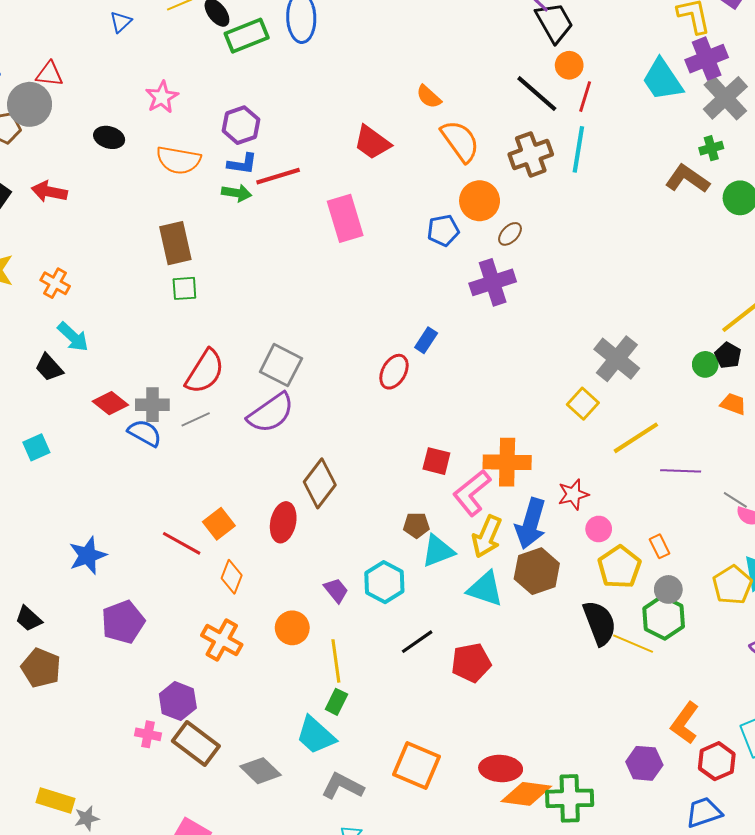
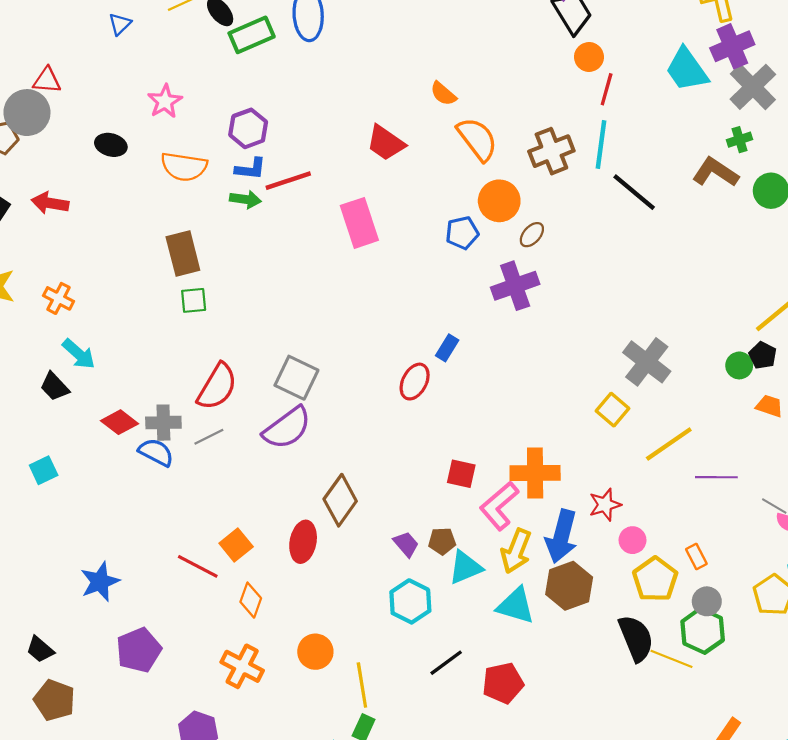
black line: (537, 94) -> (634, 192), moved
purple trapezoid: (336, 590) -> (406, 544), moved

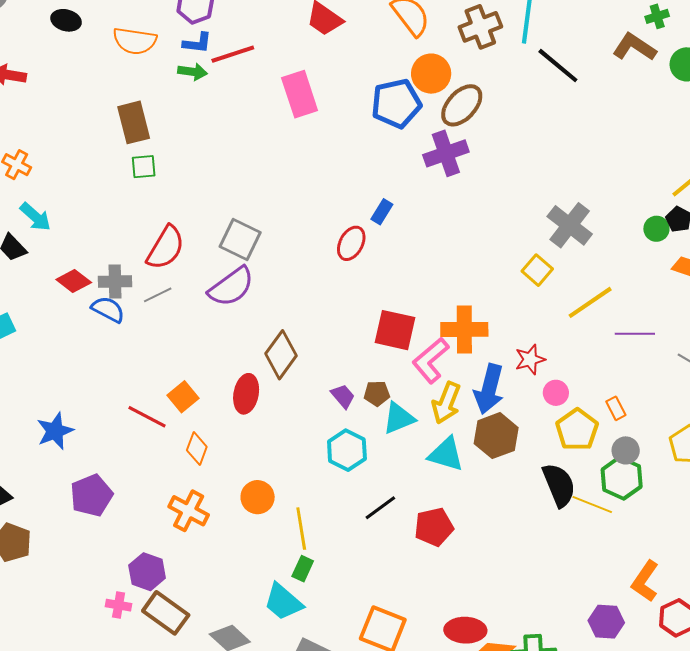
blue pentagon: (462, 233) -> (396, 104), size x1.6
brown ellipse: (532, 235) -> (462, 105), size x1.8
red square: (461, 474) -> (395, 330), size x1.5

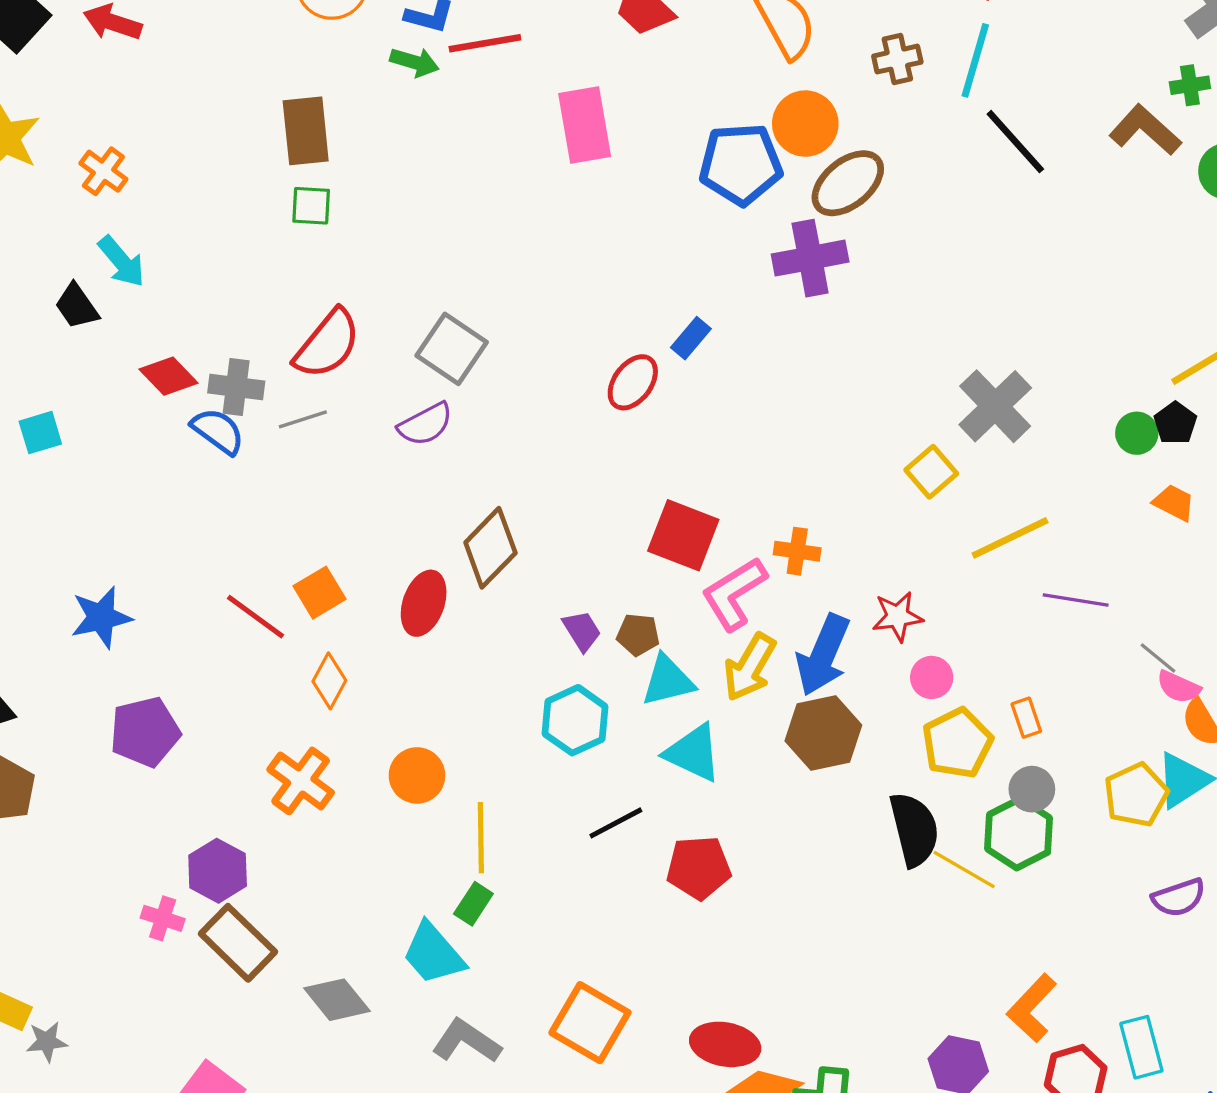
brown cross: (480, 27) -> (897, 59), size x0.7
purple semicircle: (231, 287) -> (425, 424), size x0.7
orange cross: (464, 329) -> (797, 551), size x0.6
cyan triangle: (446, 454) -> (693, 753), moved

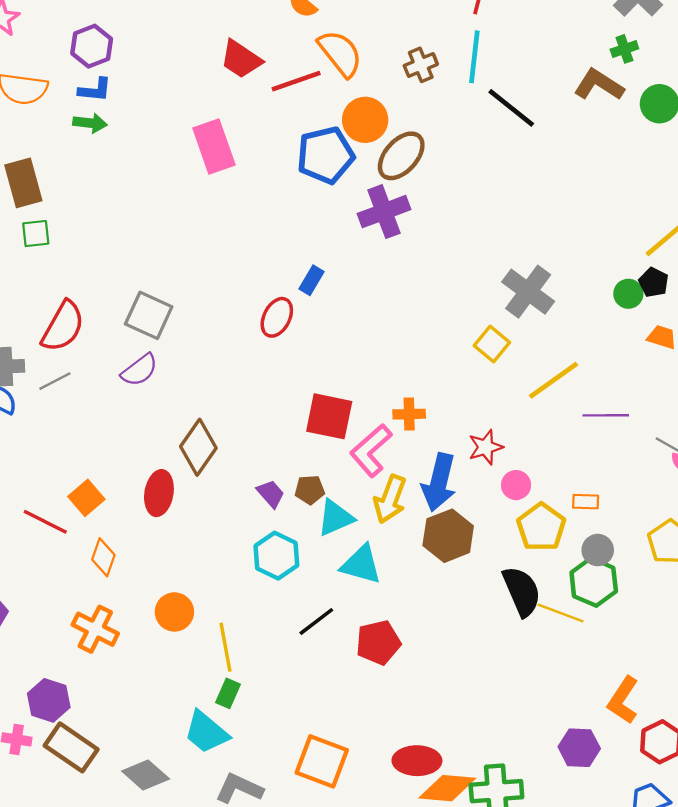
red line: (485, 43) -> (296, 81), moved
orange rectangle: (1026, 718) -> (586, 502), turned -60

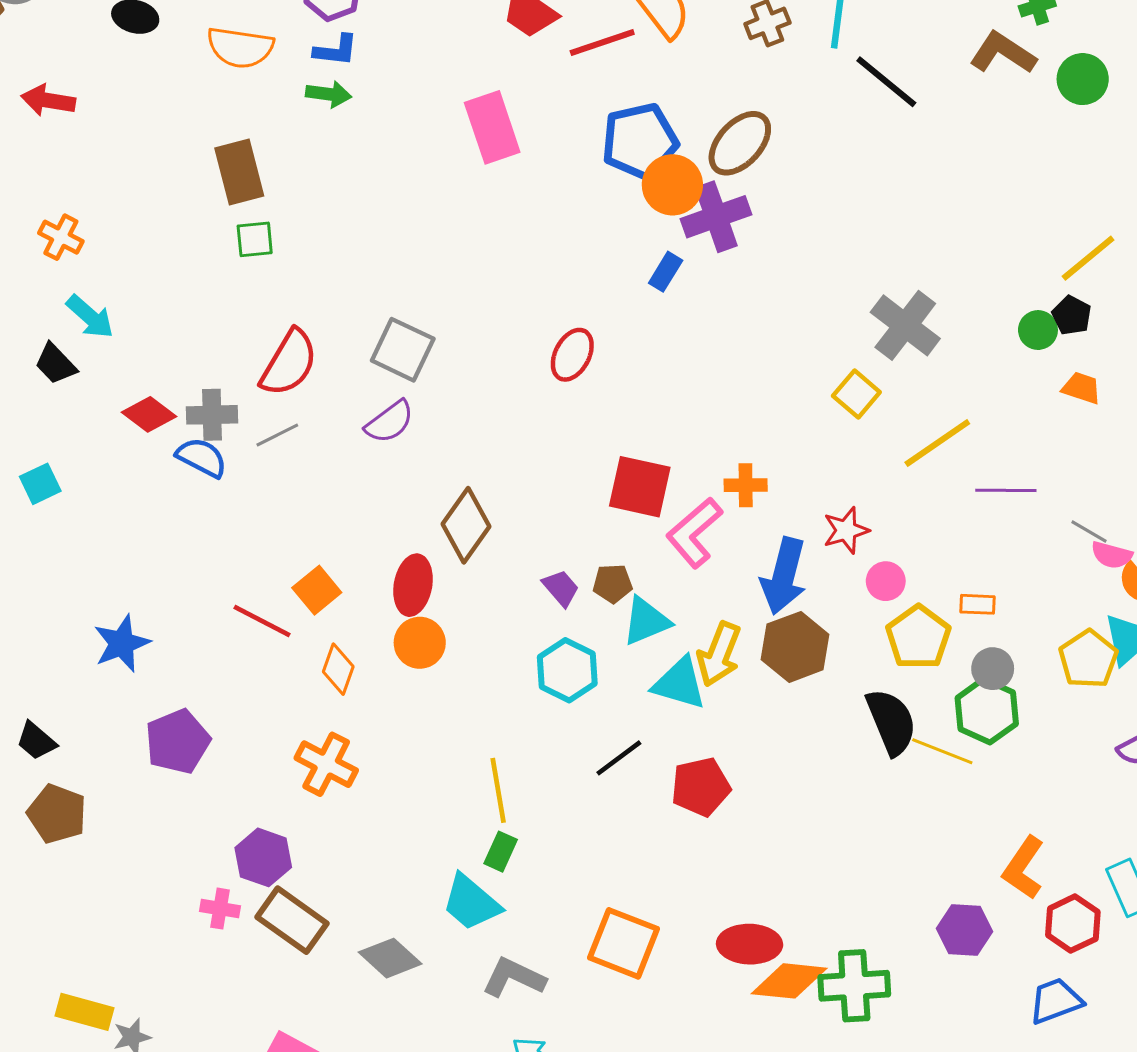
orange circle: (365, 120) -> (672, 185), moved
blue rectangle: (312, 280) -> (666, 272), moved
yellow arrow: (390, 499) -> (719, 654), moved
orange circle: (174, 612) -> (420, 643), moved

